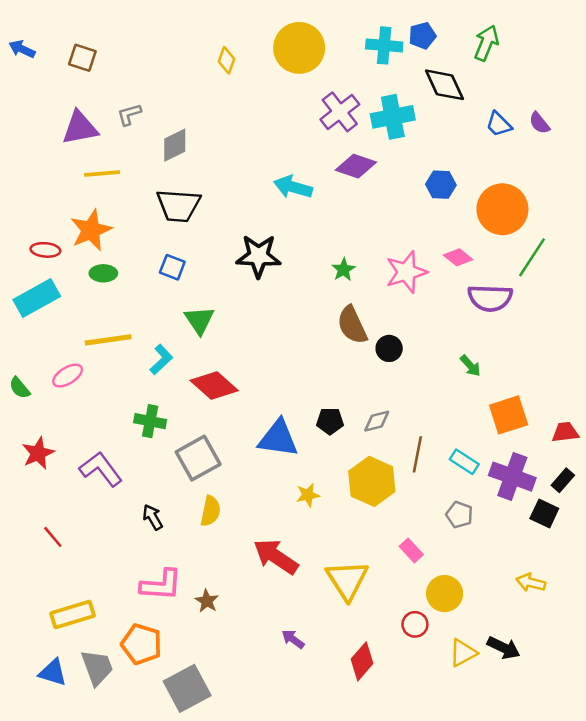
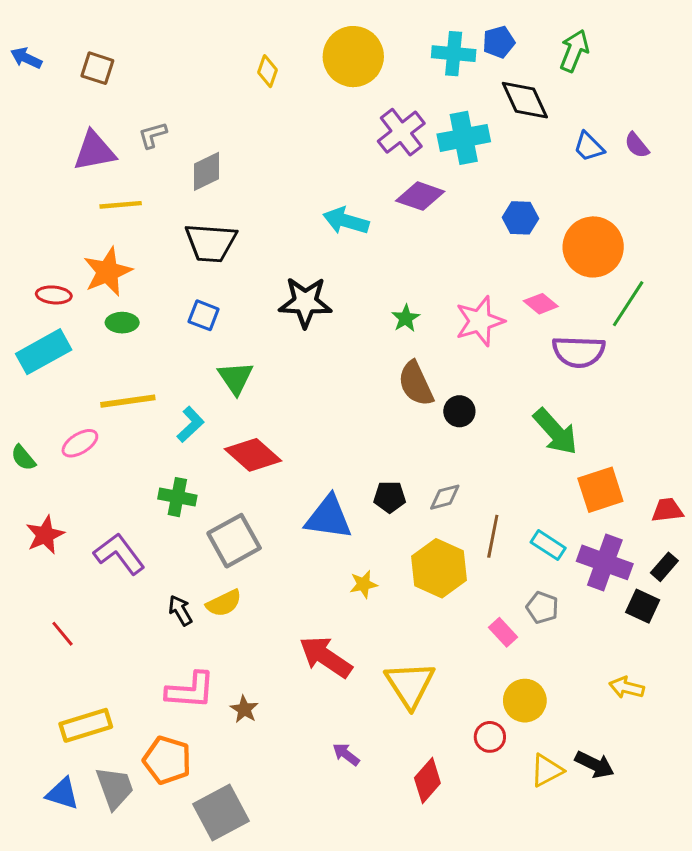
green arrow: (470, 366) -> (555, 432), size x1.8
yellow semicircle: (210, 511) -> (224, 603), moved, turned 52
pink rectangle: (411, 550) -> (503, 632), moved

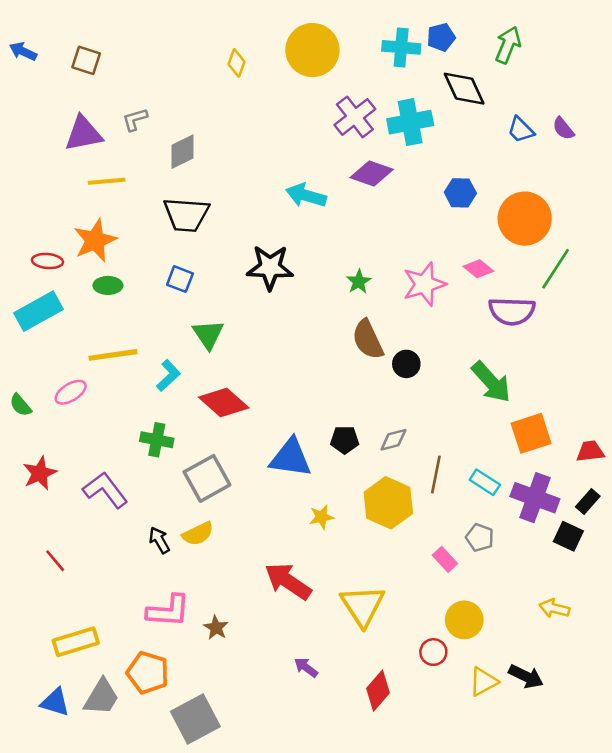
gray trapezoid: (115, 788) -> (101, 697), turned 51

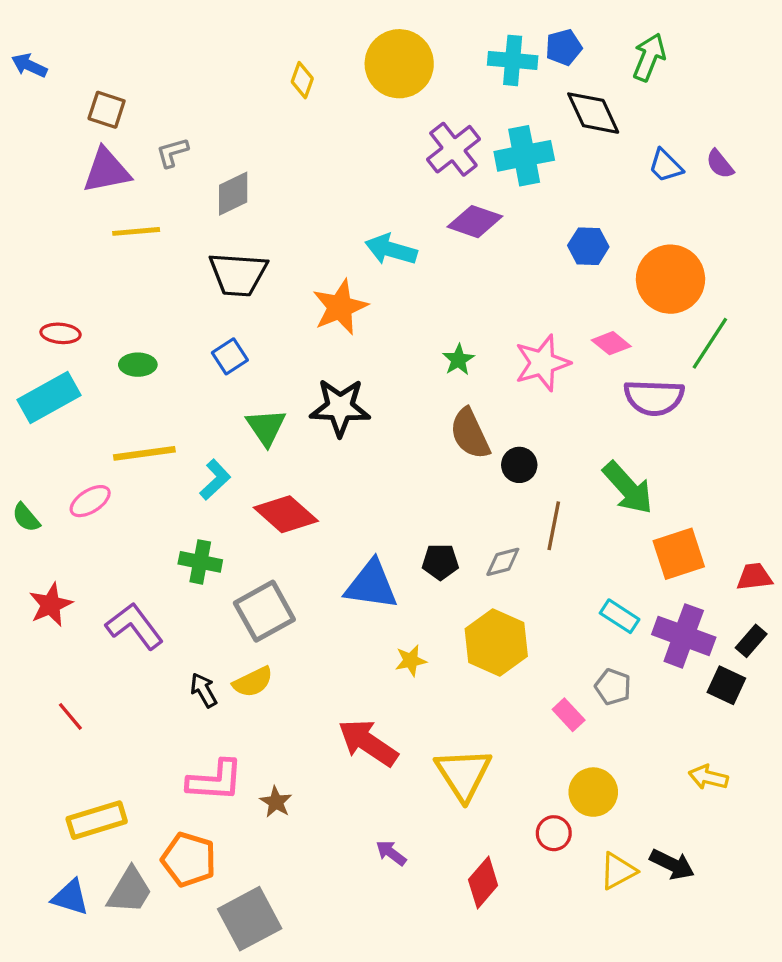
brown square: (86, 60) -> (107, 110), moved
orange star: (95, 240) -> (340, 307), moved
black star: (270, 267) -> (340, 407), moved
blue square: (180, 279) -> (230, 356), turned 36
brown line: (436, 475) -> (554, 526), moved

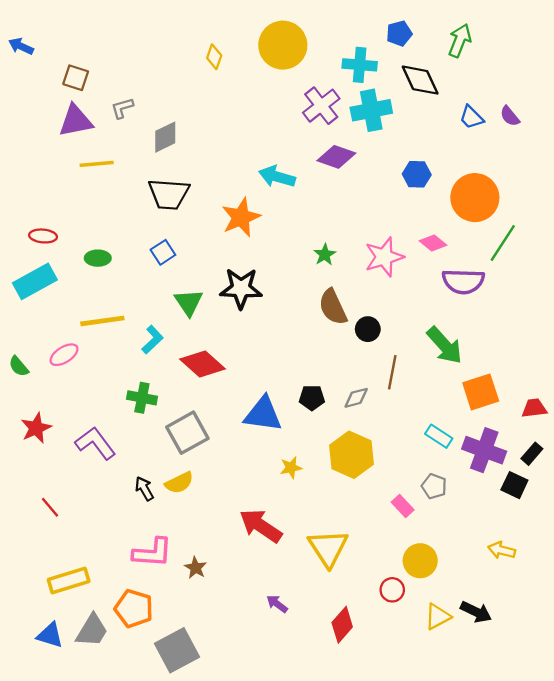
cyan cross: (513, 60) -> (360, 65), moved

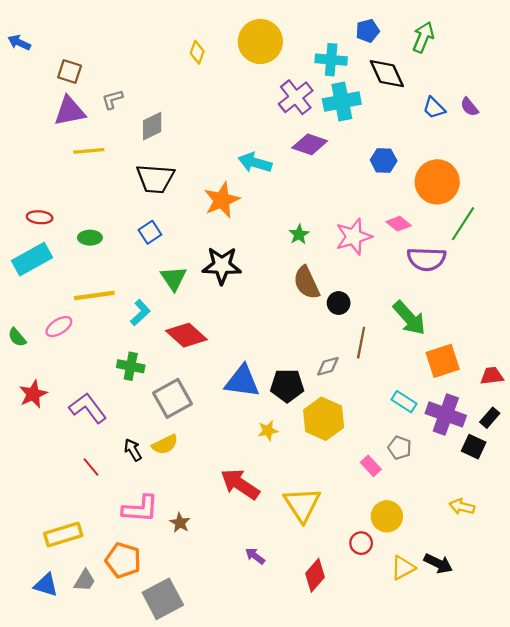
black pentagon: (312, 398) -> (287, 386), moved, size x1.4
red line: (50, 507) -> (91, 467), moved
gray trapezoid: (92, 631) -> (85, 581), size x0.7

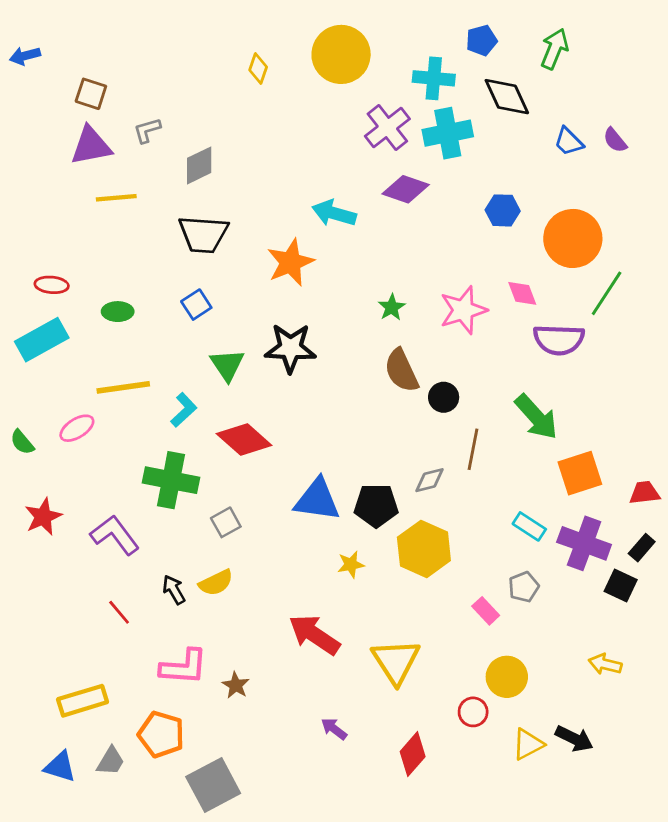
blue arrow: (19, 43) -> (25, 56), turned -40
pink diamond: (399, 224) -> (522, 293), turned 30
green cross: (131, 366) -> (171, 480), size x1.5
gray square: (172, 398) -> (226, 522), size x0.6
gray pentagon: (400, 448) -> (524, 587), turned 30

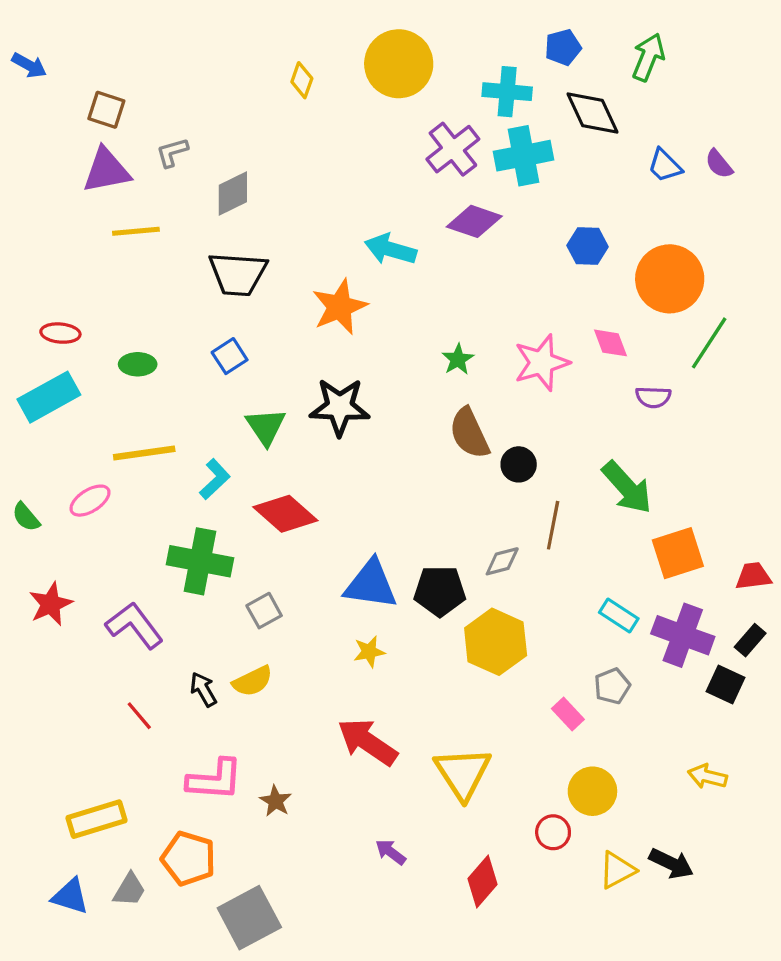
blue arrow: (25, 56) -> (29, 65), turned -136
purple semicircle: (559, 340) -> (653, 397), size x0.6
yellow star: (351, 564) -> (369, 652), moved

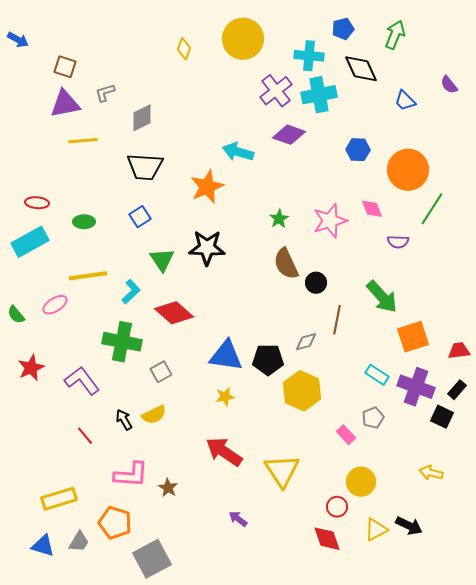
purple semicircle: (719, 164) -> (449, 85), moved
red diamond: (482, 882) -> (327, 539), moved, turned -60

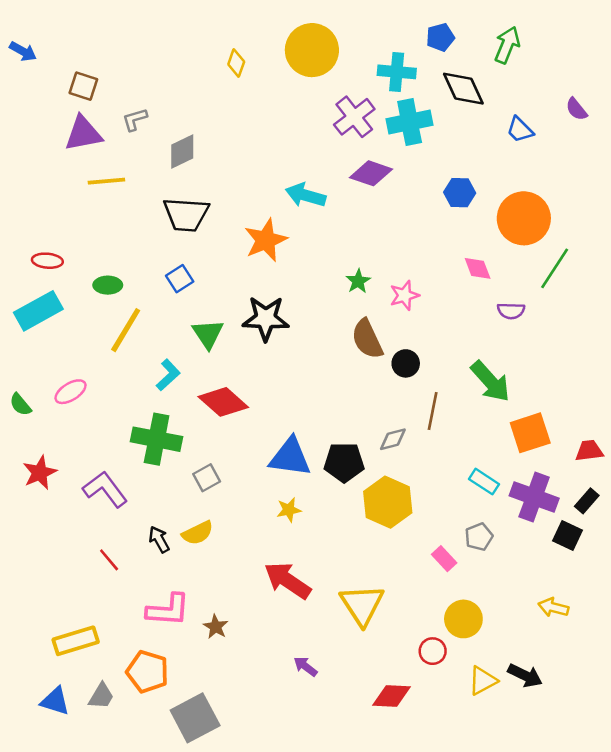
pink star: (330, 221) -> (404, 295), moved, size x0.7
yellow line: (88, 276) -> (126, 330), moved, turned -51
red diamond: (327, 539) -> (392, 696), moved, turned -68

